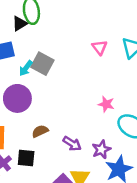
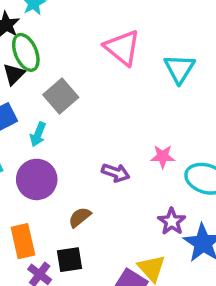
pink triangle: (100, 47) -> (122, 48), moved, size x1.6
gray square: (42, 64) -> (61, 96), moved, turned 35
purple arrow: (72, 144) -> (116, 173), moved

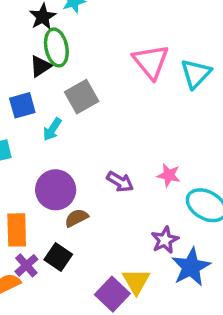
cyan triangle: (179, 69) -> (196, 74), moved
purple circle: (37, 179) -> (56, 190), moved
black square: (70, 260) -> (58, 257), turned 32

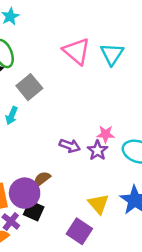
purple circle: (56, 190) -> (25, 193), moved
purple star: (165, 240) -> (97, 150), moved
yellow triangle: (136, 281) -> (98, 204), moved

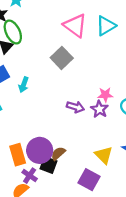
cyan triangle: (112, 54) -> (106, 26), turned 30
gray square: (29, 87) -> (62, 58), moved
brown semicircle: (42, 179) -> (58, 153), moved

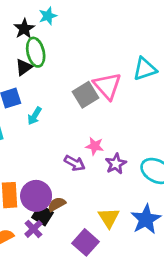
pink triangle: (75, 25) -> (107, 86), moved
pink star: (105, 95) -> (95, 146), moved
purple arrow: (75, 107) -> (75, 163), moved
purple cross: (30, 176) -> (33, 229), moved

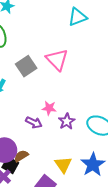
cyan triangle: (145, 69) -> (77, 17), moved
gray square: (85, 95) -> (26, 66), moved

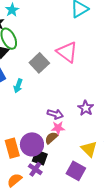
pink star: (49, 108) -> (58, 128), moved
brown semicircle: (21, 156) -> (51, 138), moved

